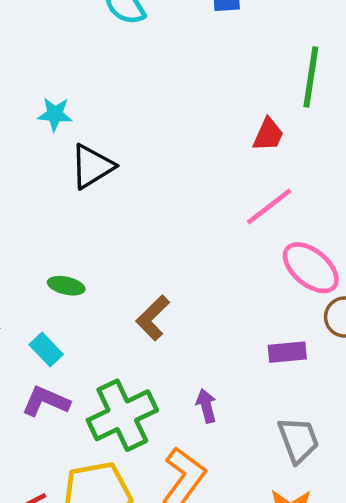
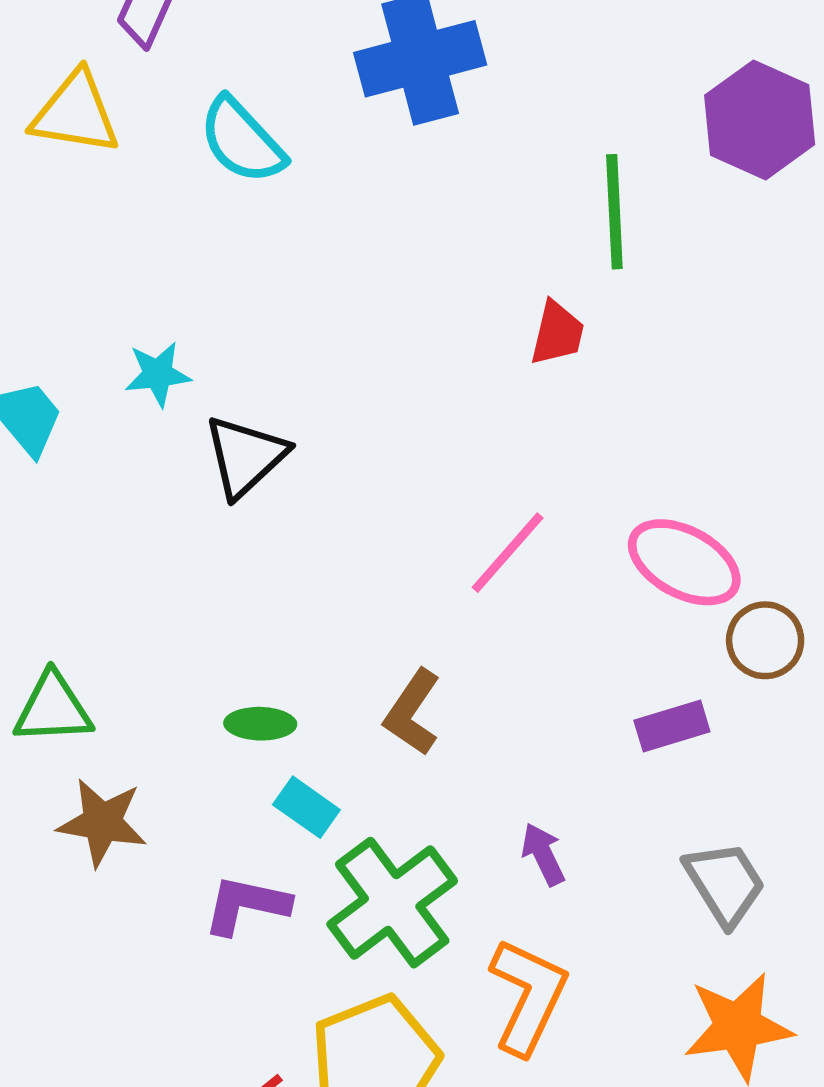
pink line: (269, 207) -> (508, 553), moved
green ellipse: (66, 286) -> (260, 724), moved
cyan rectangle: (46, 349) -> (306, 807), moved

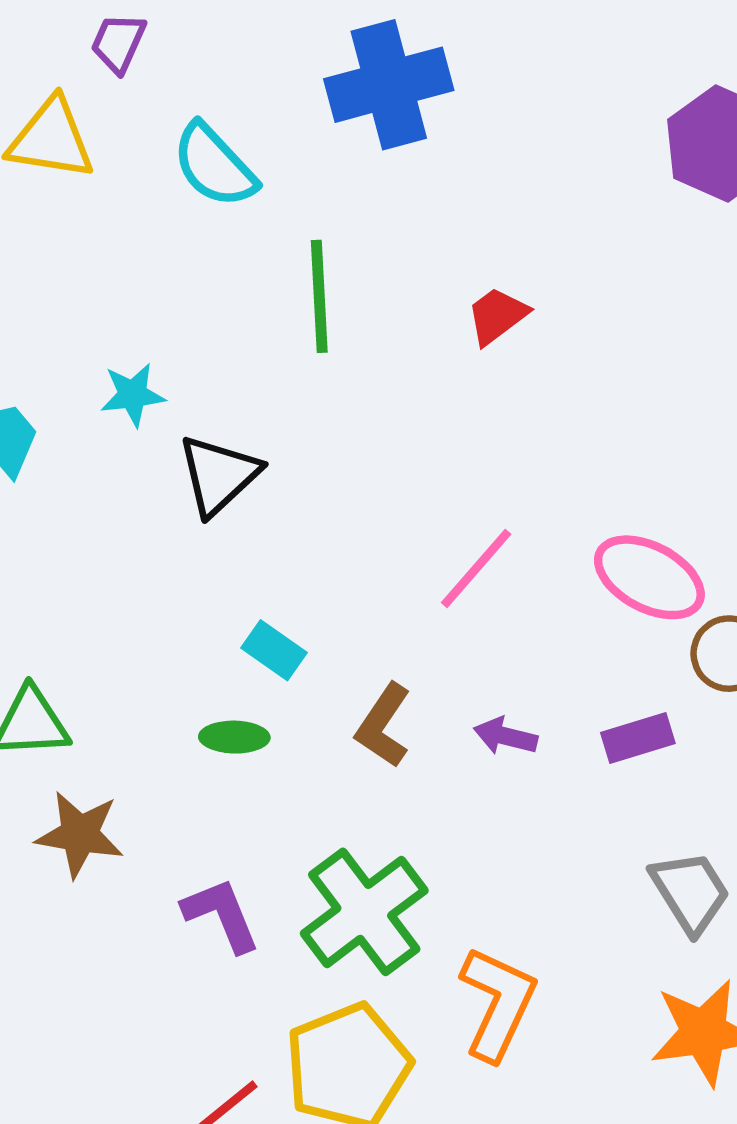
green line: (614, 212) -> (319, 296), moved
red trapezoid: (557, 333) -> (497, 316), moved, turned -140
cyan rectangle: (306, 807) -> (274, 650), moved
purple arrow: (543, 854) -> (505, 736), moved, turned -50
purple L-shape: (246, 905) -> (221, 915), turned 56

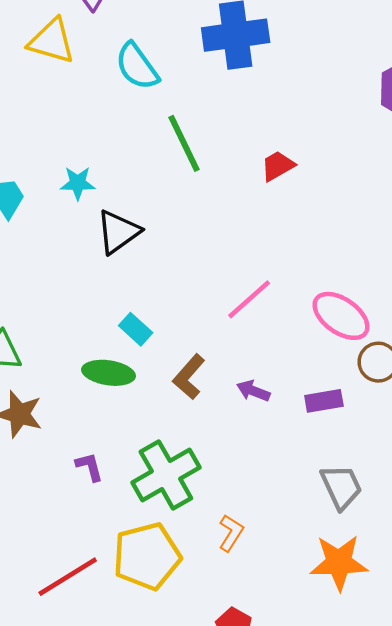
green line: (319, 296) -> (184, 143), turned -30
green ellipse: (234, 737) -> (109, 373), size x1.4
purple L-shape: (221, 915) -> (89, 467), size x0.7
orange L-shape: (498, 1003) -> (231, 533), size x0.6

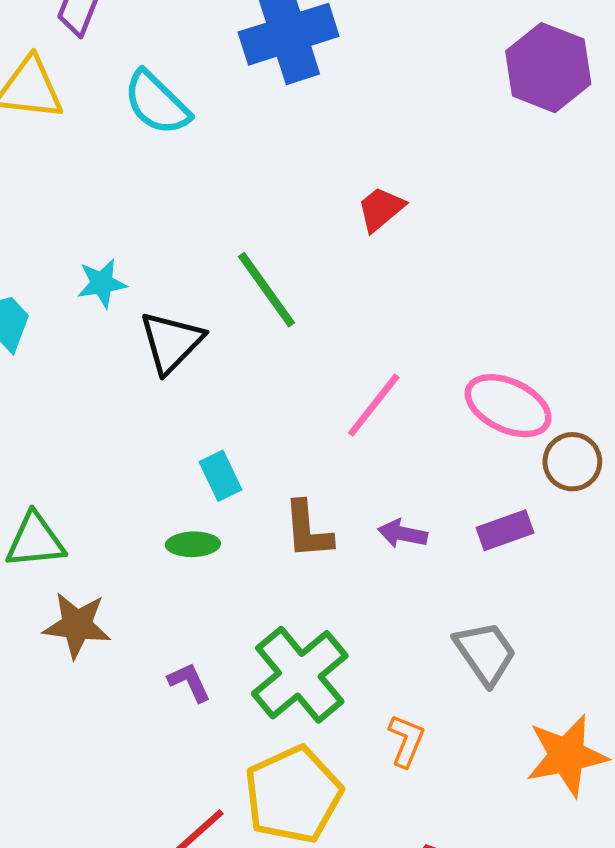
green line: (184, 143) -> (266, 290), moved
cyan rectangle: (136, 329) -> (220, 476), turned 32
green ellipse: (109, 373) -> (193, 544), size x0.7
brown L-shape: (189, 377) -> (308, 530), turned -36
gray trapezoid: (341, 487) -> (485, 653), moved

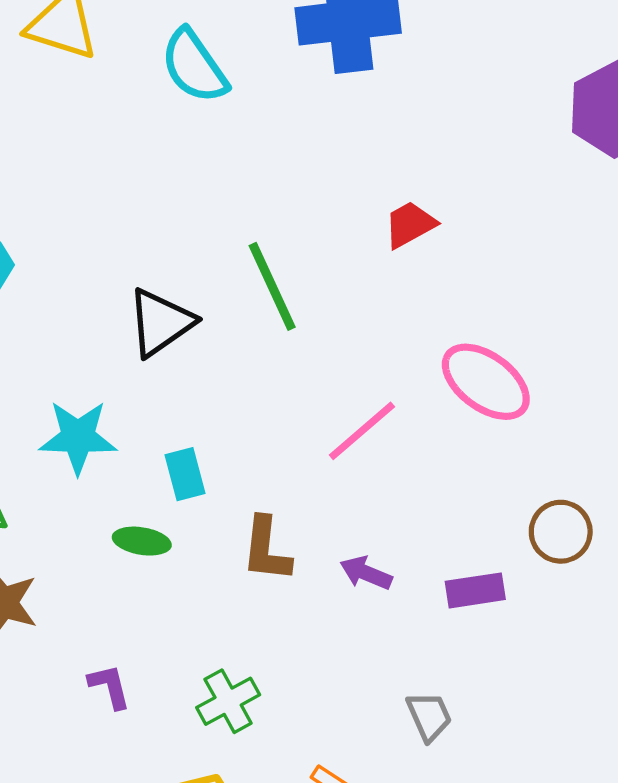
cyan star: (102, 283) -> (78, 437), moved, size x1.4
pink ellipse: (508, 406) -> (486, 382), moved
gray trapezoid: (485, 653) -> (429, 716), size x0.7
green cross: (300, 675) -> (228, 701), size x0.6

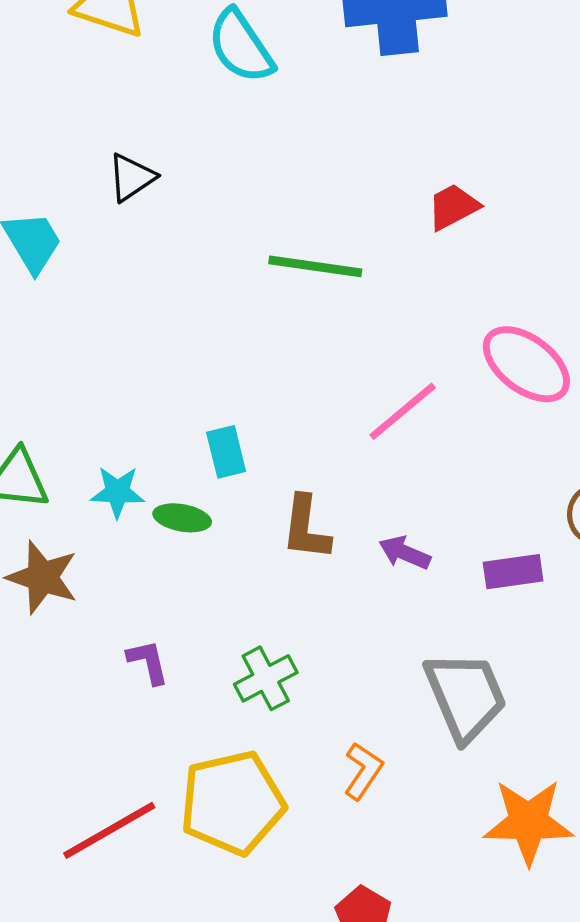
green line: (272, 286) -> (315, 266), turned -58
black triangle: (161, 323) -> (132, 177), moved, size x0.7
cyan star: (78, 437) -> (117, 492), moved, size x0.7
gray trapezoid: (429, 716) -> (465, 696), size x1.8

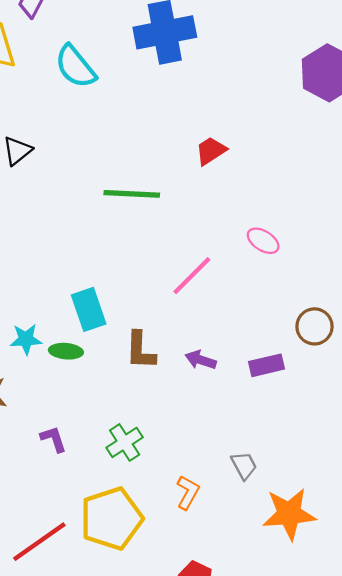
pink ellipse: (526, 364) -> (263, 241), size x0.6
cyan rectangle: (226, 452) -> (89, 309), size x1.4
gray trapezoid: (465, 696) -> (244, 466), moved, size x0.5

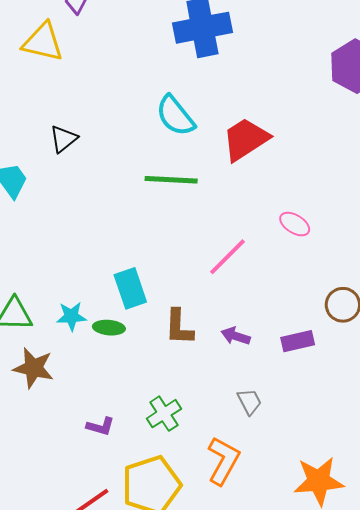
cyan semicircle: (75, 67) -> (175, 116), moved
red trapezoid: (211, 151) -> (246, 139), size x1.6
purple L-shape: (53, 439) -> (100, 426), moved, turned 124
gray trapezoid: (244, 466) -> (249, 402), moved
orange L-shape: (188, 492) -> (223, 461), size x1.5

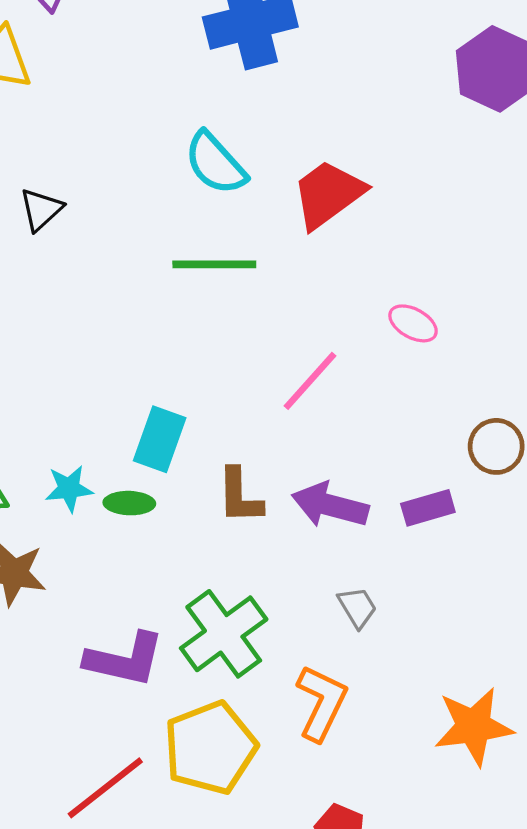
cyan rectangle: (130, 288) -> (160, 439), turned 42
purple arrow: (236, 336) -> (330, 505), size x1.6
green cross: (164, 414) -> (224, 634), size x1.6
purple L-shape: (100, 426) -> (125, 660), size x1.8

